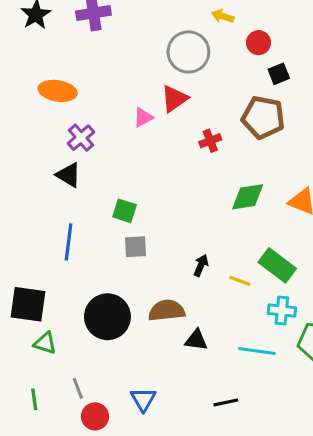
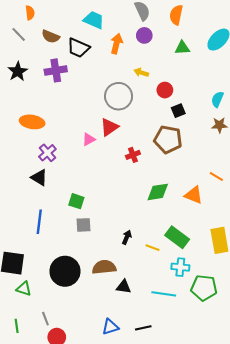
blue triangle: (143, 399) -> (110, 327), moved, turned 42

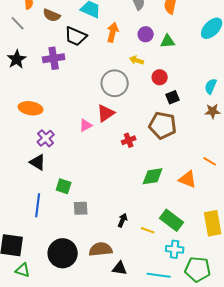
purple circle: (144, 35) -> (146, 34), moved
brown semicircle: (51, 36) -> (52, 15), moved
green triangle: (182, 48) -> (168, 41), moved
green square: (76, 201) -> (64, 186), moved

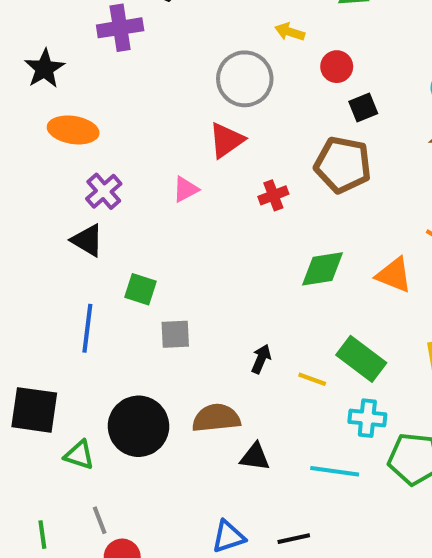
black star: (17, 59) -> (44, 69), moved
pink triangle: (86, 125) -> (185, 189), moved
green triangle: (23, 270) -> (79, 455), moved

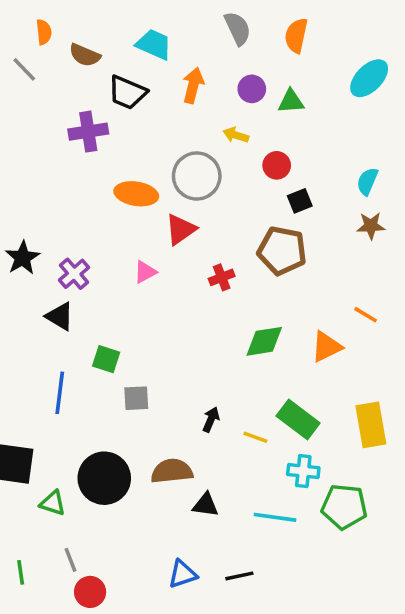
black star: (44, 69) -> (22, 258), moved
orange ellipse: (73, 130) -> (136, 194), moved
orange triangle: (394, 275) -> (326, 347), turned -48

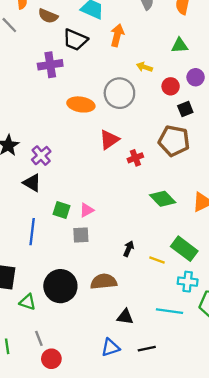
purple circle: (252, 89) -> (196, 77), moved
red triangle: (181, 229) -> (109, 140), moved
pink triangle: (145, 272) -> (87, 210), moved
green diamond: (264, 341) -> (163, 199), turned 55
black triangle: (206, 505) -> (125, 317), moved

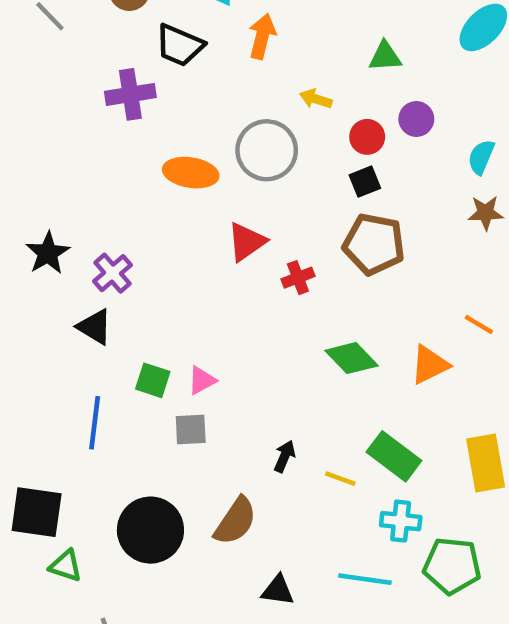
black square: (185, 109) -> (365, 182), moved
brown semicircle: (104, 282) -> (235, 521), turned 130
green triangle: (28, 302) -> (66, 566), moved

